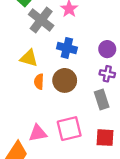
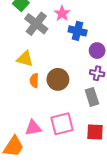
blue cross: (67, 48) -> (78, 31), moved

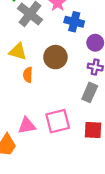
brown circle: (58, 79) -> (55, 57), moved
gray rectangle: (92, 97) -> (90, 92), turned 42

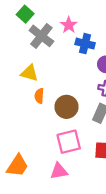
brown circle: (55, 57) -> (67, 107), moved
pink triangle: (27, 126) -> (59, 171), moved

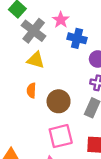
yellow triangle: (29, 73) -> (36, 60), moved

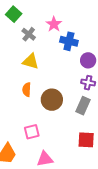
gray cross: (34, 31) -> (29, 34), size x0.6
pink square: (61, 136) -> (32, 132), moved, size x0.7

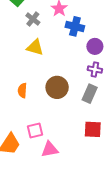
orange semicircle: (27, 90) -> (22, 91), moved
pink square: (32, 132) -> (35, 130), moved

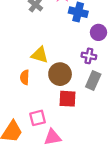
yellow triangle: (35, 47) -> (40, 55), moved
purple cross: (95, 70) -> (89, 56), moved
red square: (93, 129) -> (67, 99), moved

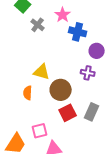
gray rectangle: (93, 81) -> (92, 112), moved
red square: (67, 99) -> (68, 113), turned -30

